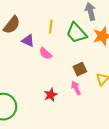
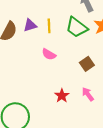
purple triangle: (28, 41) -> (30, 25), moved, turned -32
pink arrow: (76, 88) -> (88, 94), moved

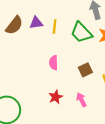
pink semicircle: (49, 54) -> (54, 63), moved, turned 48

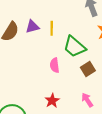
green trapezoid: (81, 32) -> (74, 47), moved
red star: (56, 97) -> (52, 101), moved

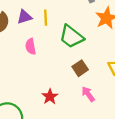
pink semicircle: (55, 65) -> (31, 46), moved
brown square: (88, 69) -> (80, 68), moved

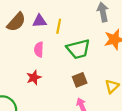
green trapezoid: (71, 37) -> (78, 49), turned -65
red star: (50, 97) -> (34, 77), moved

